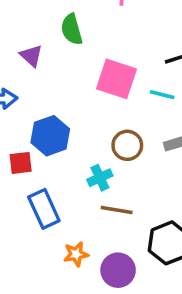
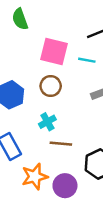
brown circle: (127, 145) -> (51, 86), moved
orange star: (76, 254) -> (35, 177), size x1.5

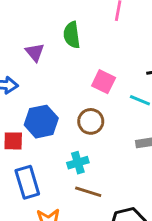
pink square: (54, 51) -> (104, 82), size x0.7

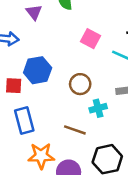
brown circle: (91, 121) -> (80, 84), moved
cyan cross: (78, 163) -> (98, 108), moved

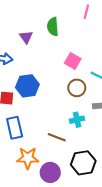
brown circle: (80, 84) -> (77, 88), moved

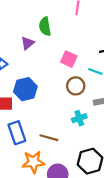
purple triangle: (26, 37) -> (27, 43), moved, turned 32
brown line: (57, 137) -> (49, 138), moved

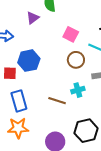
brown line: (49, 138) -> (57, 101), moved
orange star: (33, 162) -> (18, 128), moved

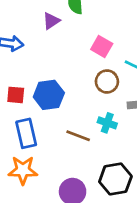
blue hexagon: (29, 61) -> (49, 95), moved
cyan cross: (78, 90) -> (107, 123), turned 32

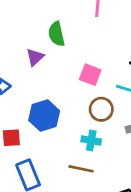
blue hexagon: (49, 95) -> (44, 116), moved
cyan cross: (107, 123) -> (91, 140), moved

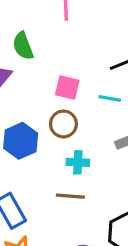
brown circle: (101, 109) -> (63, 124), moved

